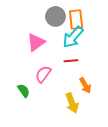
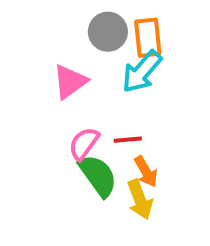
red line: (71, 61) -> (128, 140), moved
orange arrow: (85, 85) -> (146, 172), moved
green semicircle: (24, 91) -> (98, 176), moved, size x1.6

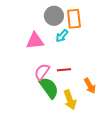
cyan arrow: (142, 72) -> (62, 36), moved, size x0.6
pink triangle: (70, 82) -> (35, 41), turned 30
orange arrow: (146, 172) -> (90, 86), moved

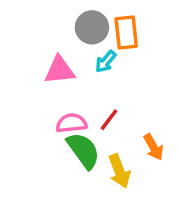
red line: (64, 70) -> (109, 120), turned -48
pink semicircle: (42, 72) -> (71, 123), turned 48

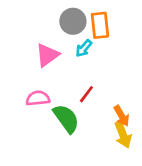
pink triangle: (59, 70) -> (47, 55), turned -30
pink semicircle: (71, 123) -> (38, 98), moved
yellow arrow: (119, 171) -> (123, 135), moved

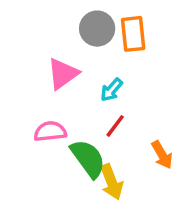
cyan arrow: (84, 48) -> (112, 90), moved
yellow arrow: (123, 135) -> (112, 182), moved

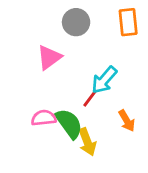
orange rectangle: (133, 34) -> (128, 22), moved
cyan arrow: (112, 90) -> (104, 80), moved, size x1.5
pink semicircle: (50, 131) -> (44, 118), moved

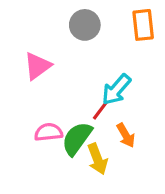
pink triangle: (49, 57) -> (37, 66), moved
orange arrow: (127, 121) -> (126, 135), moved
green semicircle: (69, 124) -> (77, 138), turned -108

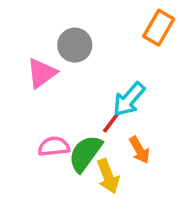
gray circle: (85, 25) -> (75, 45), moved
orange rectangle: (143, 25) -> (159, 28), turned 36

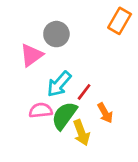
cyan arrow: (129, 99) -> (59, 84), moved

